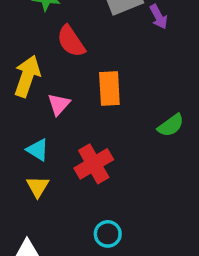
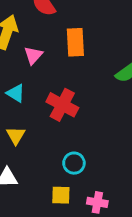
red cross: (94, 164) -> (62, 105), turned -32
yellow triangle: (38, 187) -> (16, 135), moved

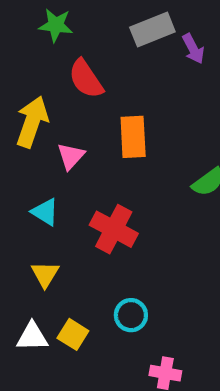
yellow square: (61, 195) -> (73, 334), moved, turned 30

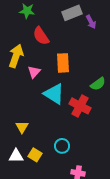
cyan triangle: (45, 212) -> (54, 94), moved, size x1.6
red cross: (114, 229) -> (80, 106), moved

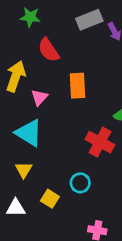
cyan triangle: (54, 94) -> (29, 133), moved
cyan circle: (62, 146) -> (80, 183), moved
yellow square: (35, 155) -> (50, 199), moved

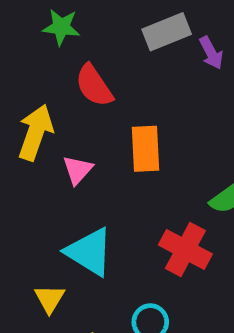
cyan triangle: (29, 133) -> (89, 252), moved

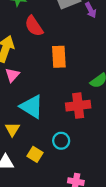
pink triangle: (78, 170) -> (12, 75), moved
red cross: (185, 249) -> (78, 106), turned -35

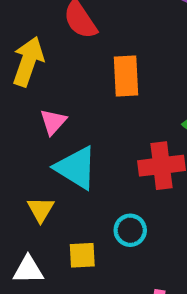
pink triangle: (12, 75) -> (53, 122), moved
yellow square: (35, 154) -> (82, 255), turned -35

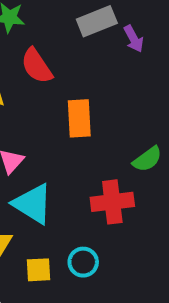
yellow square: (82, 255) -> (39, 270), moved

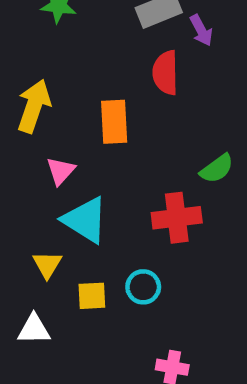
red semicircle: (37, 66) -> (166, 73), moved, turned 33
orange rectangle: (79, 118) -> (114, 122), moved

